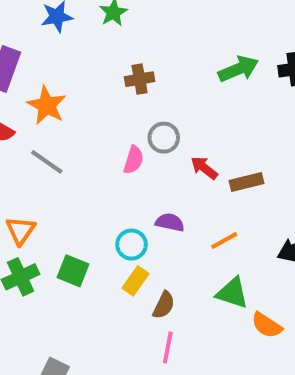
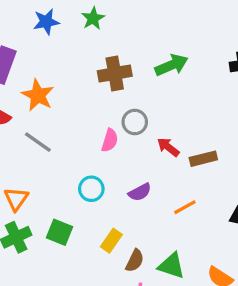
green arrow: (238, 69) -> (172, 65), moved
brown cross: (140, 79) -> (115, 74), size x1.4
purple semicircle: (170, 222) -> (140, 192), turned 140
cyan circle: (131, 245) -> (91, 189), moved
green triangle: (232, 293) -> (172, 266), moved

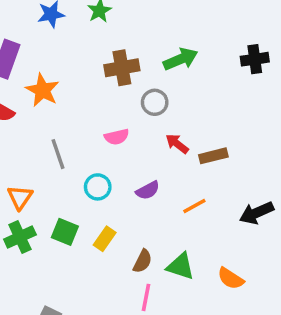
gray circle: (135, 122) -> (155, 102), moved
pink semicircle: (110, 140) -> (117, 137), turned 60
gray line: (38, 142) -> (58, 154), moved, turned 36
yellow rectangle: (111, 241) -> (105, 239), moved

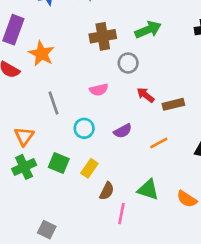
brown semicircle: (143, 261) -> (107, 191), moved

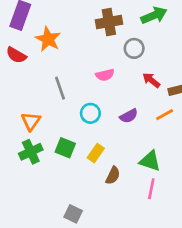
orange line: (159, 143) -> (165, 115), moved
green triangle: (148, 190) -> (150, 161), moved
pink line: (121, 214) -> (151, 189), moved
gray square: (47, 230) -> (73, 214), moved

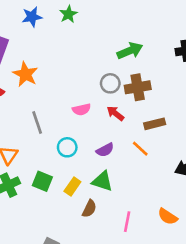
brown cross: (109, 22) -> (138, 87), moved
red arrow: (151, 80) -> (115, 113), moved
orange line: (165, 115) -> (140, 149), turned 72
green triangle: (150, 161) -> (102, 181), moved

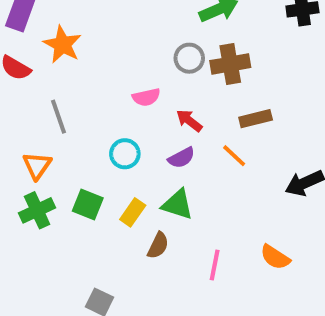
red arrow: (115, 113) -> (189, 121), moved
gray line: (37, 123) -> (59, 117), moved

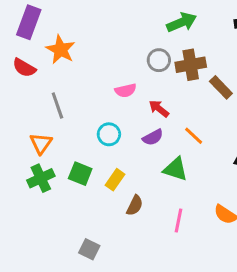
brown rectangle: (256, 119) -> (221, 87), moved, turned 60
green triangle: (178, 204) -> (176, 169), moved

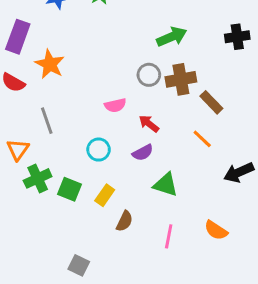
orange line: (194, 136) -> (202, 139), moved
orange triangle: (41, 143) -> (18, 150), moved
green cross: (41, 178) -> (38, 178), moved

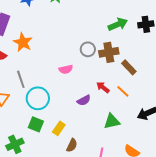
green arrow: (172, 37) -> (118, 24), moved
red arrow: (149, 124) -> (103, 87), moved
cyan circle: (99, 150) -> (38, 98), moved, size x1.5
green cross: (38, 178) -> (15, 144), moved
green triangle: (166, 185) -> (112, 121), moved, turned -30

